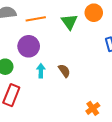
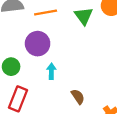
brown semicircle: (64, 71) -> (78, 97), moved

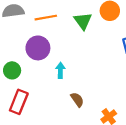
cyan arrow: (51, 71) -> (60, 70), moved

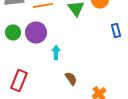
green circle: (12, 70) -> (13, 32), moved

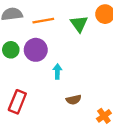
brown semicircle: (71, 78) -> (74, 100), turned 112

